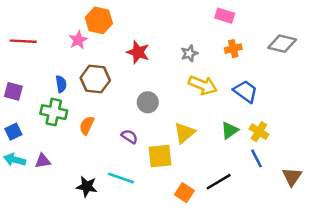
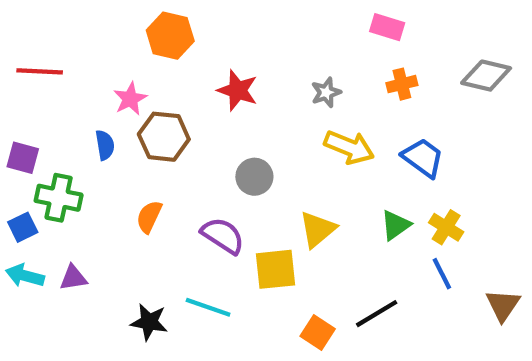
pink star: (78, 40) -> (130, 99), moved
green cross: (54, 112) -> (59, 198), moved
purple semicircle: (129, 136) -> (223, 236), size x1.5

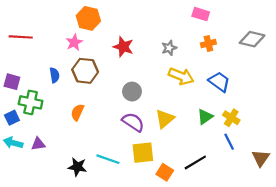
pink star: (130, 99) -> (74, 42), moved
purple semicircle: (223, 236) -> (133, 122), moved
yellow square: (275, 269) -> (143, 153), moved

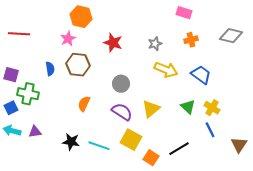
orange semicircle: (77, 112) -> (84, 104), moved
green triangle: (205, 117) -> (188, 107), turned -42
yellow square: (143, 153) -> (131, 140), turned 35
black star: (77, 167) -> (71, 142), moved

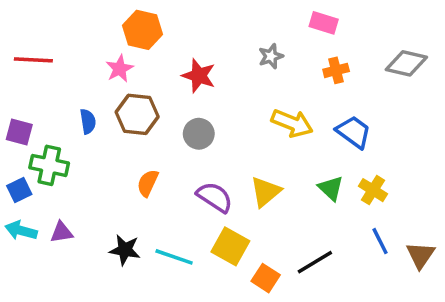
gray star: (155, 44) -> (271, 56), moved
gray circle: (121, 84) -> (199, 134), moved
blue line: (210, 130) -> (380, 241), moved

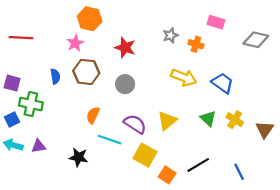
pink rectangle: (324, 23) -> (216, 22), moved
orange cross: (336, 70) -> (196, 44), moved, turned 32
blue line: (380, 241) -> (239, 172), moved
brown triangle: (420, 255) -> (265, 130), moved
cyan line: (174, 257) -> (110, 140), moved

